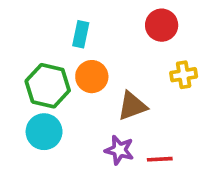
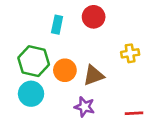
red circle: (162, 25) -> (94, 17), moved
orange circle: (92, 77) -> (65, 70), moved
red line: (160, 159) -> (134, 113), moved

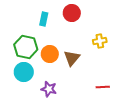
brown triangle: (94, 75) -> (72, 58), turned -30
purple star: (84, 107) -> (49, 89), moved

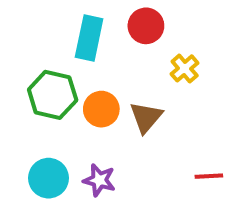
cyan rectangle: (44, 19) -> (89, 38), size x1.5
yellow cross: (100, 41) -> (185, 68), moved, turned -32
cyan circle: (24, 72) -> (48, 178), moved

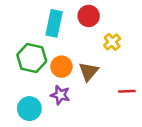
red line: (209, 176) -> (127, 91), moved
purple star: (99, 180) -> (60, 95), moved

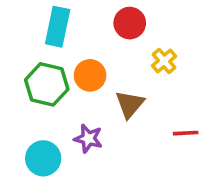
cyan rectangle: (54, 23) -> (58, 27), moved
orange circle: (61, 67) -> (90, 75), moved

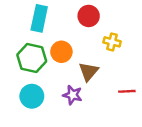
yellow cross: (164, 61) -> (112, 42), turned -35
purple star: (88, 138) -> (73, 95), moved
cyan circle: (43, 158) -> (32, 96), moved

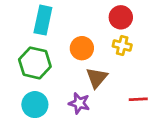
red circle: (89, 16) -> (121, 17), moved
orange circle: (61, 52) -> (82, 48), moved

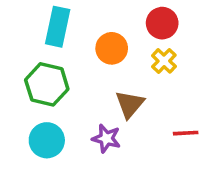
yellow cross: (122, 46) -> (164, 61), turned 30
orange circle: (82, 48) -> (112, 48), moved

